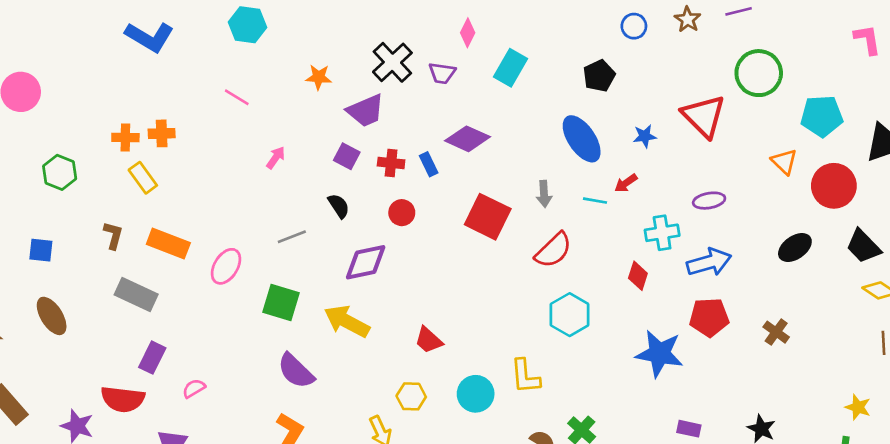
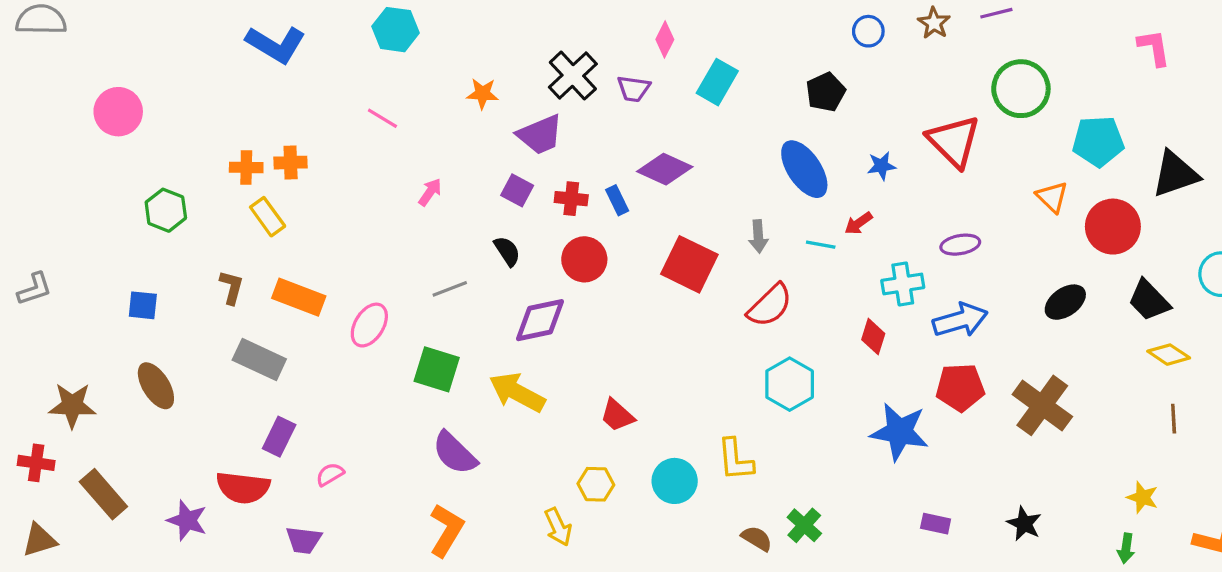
red circle: (402, 213) -> (584, 259), size x1.4
brown cross: (776, 332) -> (1042, 405), size x1.8

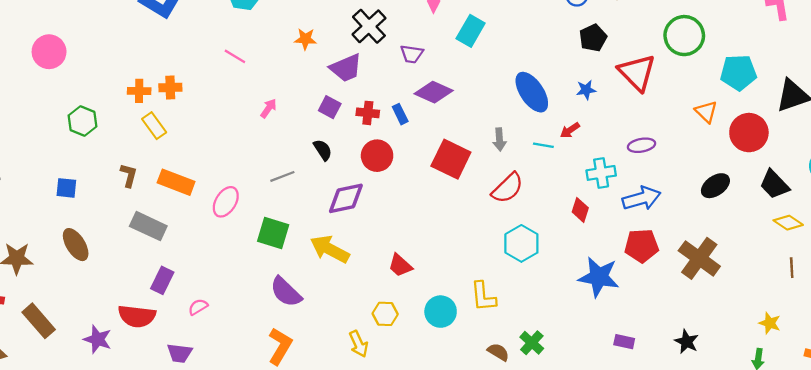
purple trapezoid: (634, 89) -> (412, 54), moved
black pentagon: (826, 92) -> (593, 38), moved

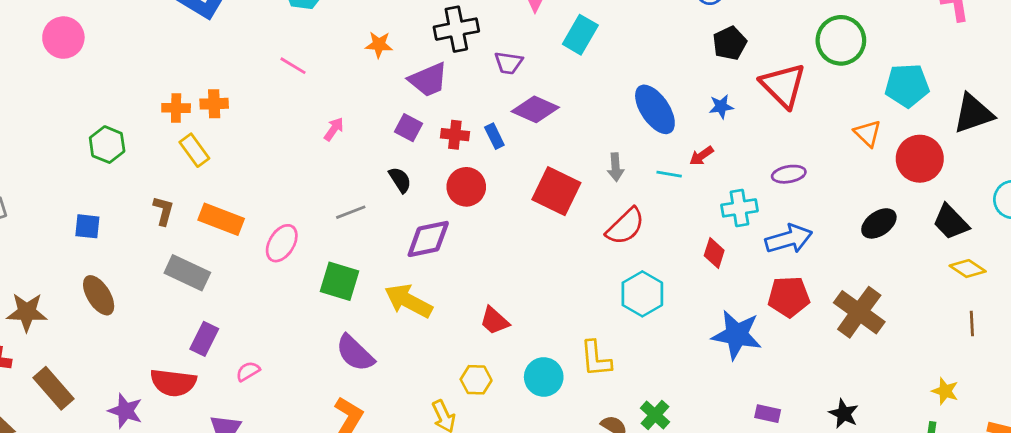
black cross: (369, 26) -> (456, 29), turned 32
pink circle: (49, 52) -> (63, 38), moved

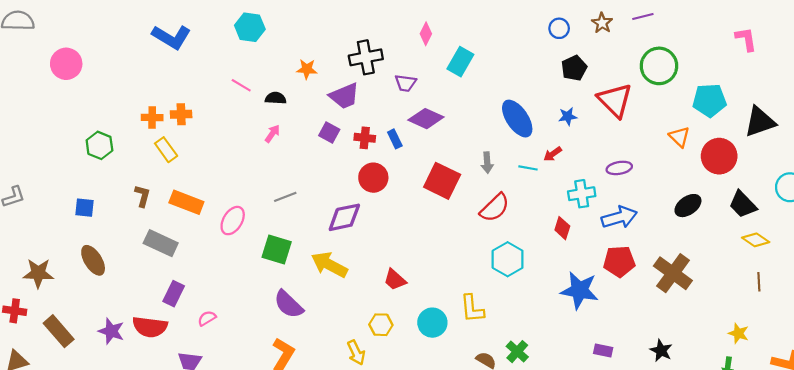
black semicircle: (400, 180) -> (276, 98), moved, turned -54
purple star: (125, 411) -> (111, 331), moved

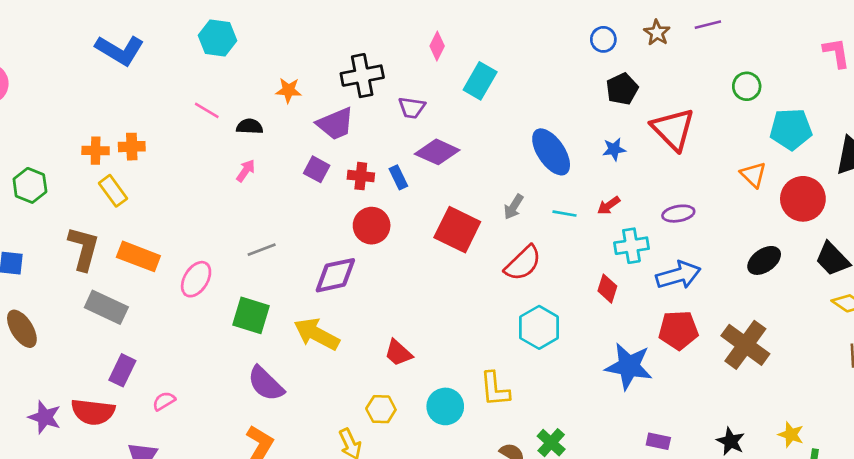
green circle: (659, 66) -> (747, 86), moved, size x0.6
red arrow: (553, 154) -> (609, 206), moved
gray arrow: (487, 163) -> (514, 207), turned 36
brown L-shape: (142, 196) -> (84, 248), size x1.6
yellow star: (738, 333) -> (791, 435), moved

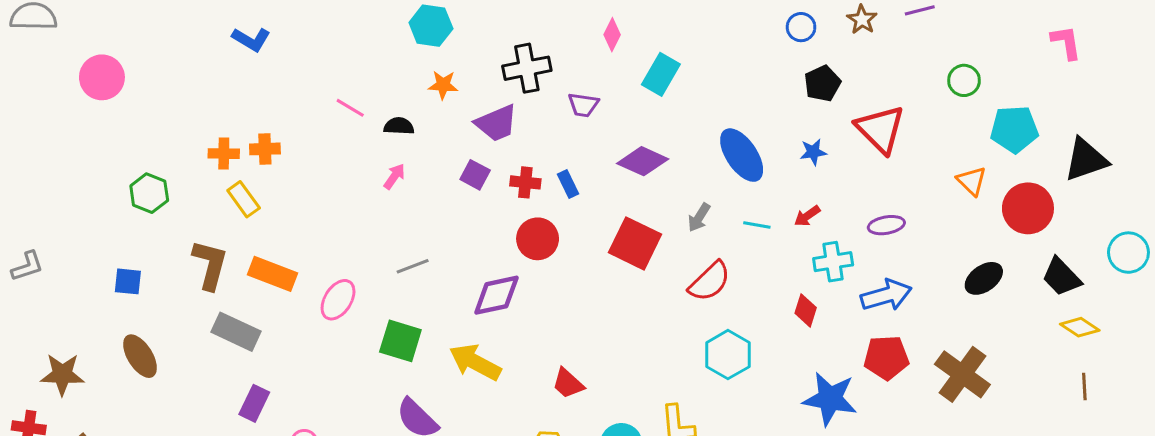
cyan hexagon: (217, 38) -> (431, 26), moved
blue L-shape: (120, 50) -> (251, 39), size x0.7
purple diamond: (437, 152) -> (643, 161), moved

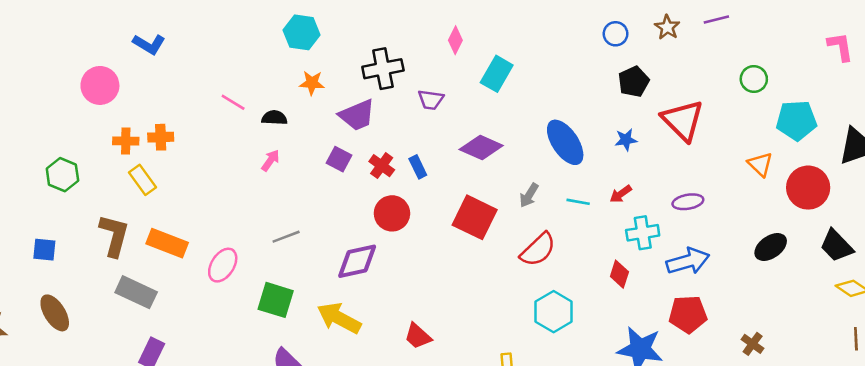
pink circle: (102, 77) -> (100, 85), moved
red cross: (525, 182) -> (382, 166), turned 30
brown cross: (962, 374) -> (753, 344), moved, size x0.5

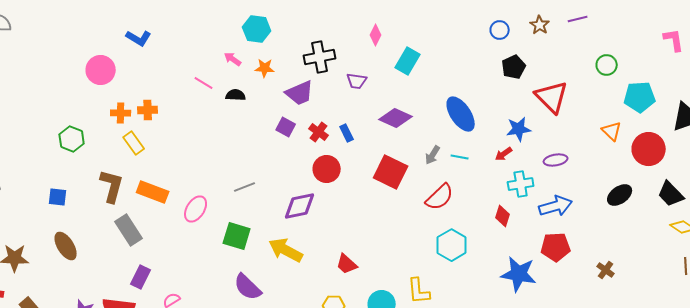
blue star: (626, 140) -> (519, 129), moved, size x1.4
pink arrow: (271, 160) -> (233, 59), moved, turned -90
cyan line: (578, 202) -> (460, 157), moved
gray rectangle: (136, 292) -> (129, 230), turned 32

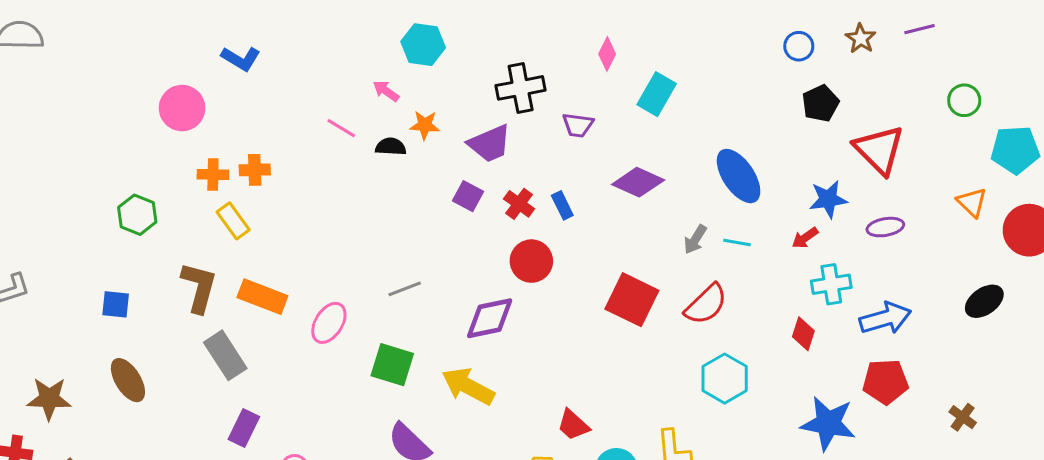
orange star: (265, 68) -> (425, 125), moved
purple ellipse: (556, 160) -> (885, 227), moved
red square: (391, 172) -> (632, 300), moved
red trapezoid: (347, 264) -> (573, 425), moved

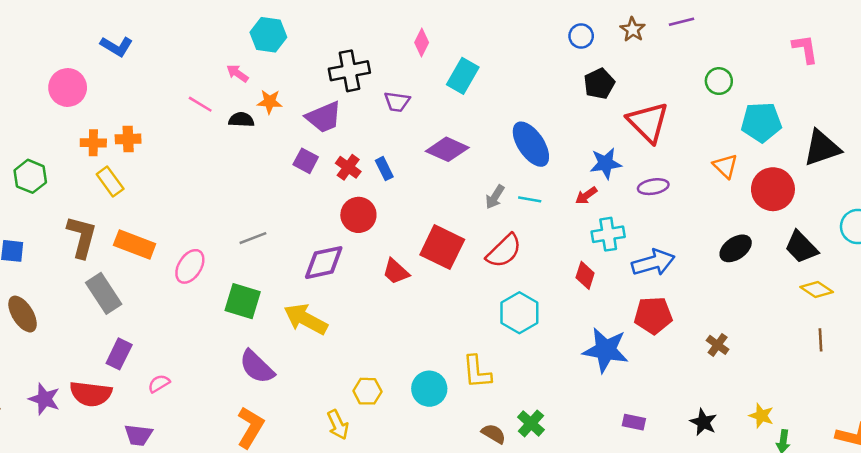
red trapezoid: (573, 425) -> (396, 272), moved

